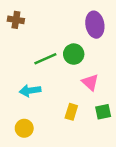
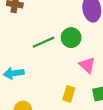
cyan arrow: (30, 91) -> (14, 73), moved

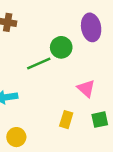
green circle: (71, 38) -> (61, 47), moved

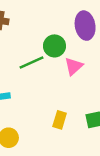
pink triangle: (86, 88) -> (74, 66), moved, turned 36

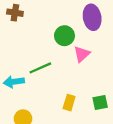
green line: (32, 63) -> (40, 68), moved

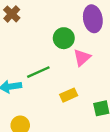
brown cross: (15, 13) -> (12, 14), turned 35
yellow rectangle: (69, 103) -> (69, 95), moved, turned 49

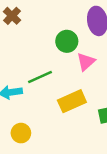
yellow rectangle: (69, 95) -> (72, 101), size x1.5

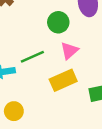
pink triangle: (86, 62) -> (69, 51), moved

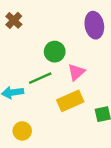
green circle: (58, 22) -> (55, 52), moved

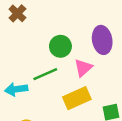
purple ellipse: (94, 25) -> (102, 40), moved

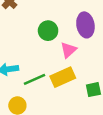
green line: (45, 74) -> (34, 79), moved

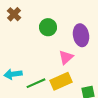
green circle: (48, 31) -> (48, 27), moved

